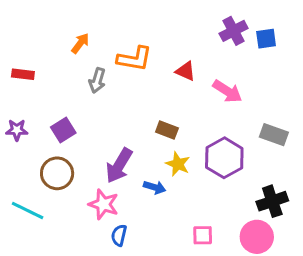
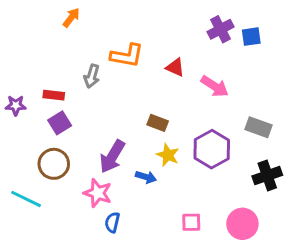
orange arrow: (80, 43) -> (71, 18), moved
red rectangle: (23, 74) -> (54, 95), moved
purple star: (17, 130) -> (16, 105), moved
black cross: (272, 201) -> (267, 176), moved

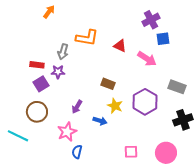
blue square: (251, 37) -> (163, 39), moved
purple star: (16, 105) -> (58, 72), moved
purple arrow: (112, 157) -> (77, 107), size x0.6
pink star: (98, 193) -> (67, 132), turned 30

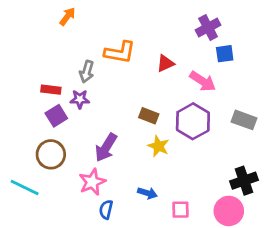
red triangle: (120, 46) -> (165, 63), turned -48
purple hexagon: (145, 102) -> (193, 121), moved
purple arrow: (77, 107) -> (106, 147), size x1.5
black cross: (183, 120) -> (244, 181), moved
blue arrow: (100, 121) -> (147, 193), moved

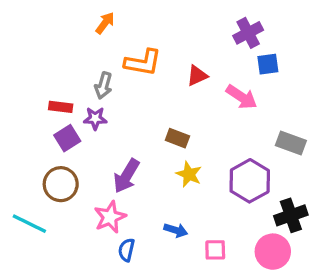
orange arrow: (67, 16) -> (105, 23), moved
purple hexagon: (193, 121) -> (250, 181), moved

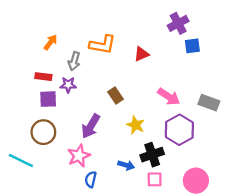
orange arrow: (105, 23) -> (50, 42), moved
pink arrow: (242, 97) -> (169, 97), moved
purple square: (67, 138) -> (48, 99), turned 30
brown rectangle: (177, 138) -> (115, 95), moved, turned 35
black cross: (291, 215) -> (152, 155), moved

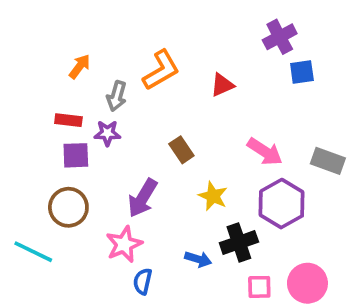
orange L-shape: (102, 45) -> (161, 70), turned -40
pink square: (155, 179) -> (259, 287), moved

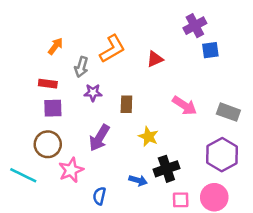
purple star: (107, 133) -> (93, 93), moved
brown rectangle: (181, 150) -> (126, 104), turned 36
purple hexagon: (282, 204) -> (222, 155), moved
pink star: (124, 244) -> (71, 170), moved

